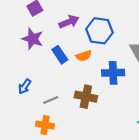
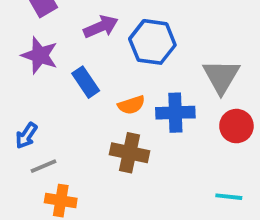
orange semicircle: (84, 56) -> (131, 105), moved
gray line: (51, 100) -> (44, 166), moved

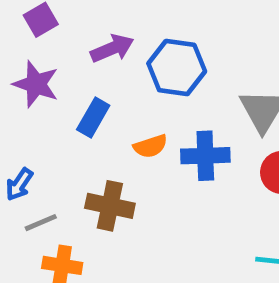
blue rectangle: (86, 82) -> (93, 118), turned 64
brown cross: (129, 153) -> (110, 206), moved

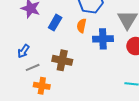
orange semicircle: (150, 146) -> (82, 26), moved, turned 120

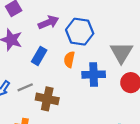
gray line: (33, 67) -> (25, 87), moved

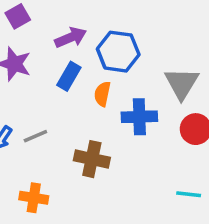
blue rectangle: (39, 56) -> (69, 76), moved
brown cross: (47, 99) -> (92, 159), moved

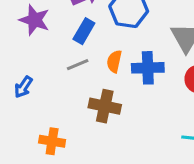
orange semicircle: (102, 94) -> (114, 61), moved
gray line: (35, 136) -> (78, 65), moved

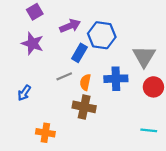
blue rectangle: (84, 31) -> (79, 53), moved
orange semicircle: (114, 61) -> (85, 82), moved

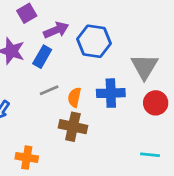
purple square: (35, 12) -> (27, 13), moved
blue rectangle: (79, 53) -> (42, 57), moved

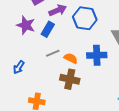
orange semicircle: (74, 97) -> (71, 58), turned 104

